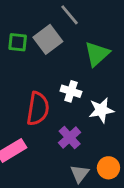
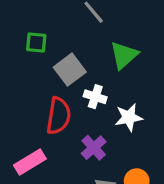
gray square: (48, 39) -> (70, 70), moved

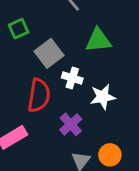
green square: (36, 42) -> (19, 29), turned -30
green triangle: (124, 55) -> (98, 40), turned 36

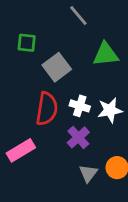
green square: (19, 29) -> (27, 43), turned 30
white cross: (72, 78) -> (80, 106), moved

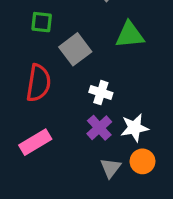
red semicircle: (47, 109) -> (38, 83), moved
white star: (110, 110) -> (135, 128), moved

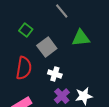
green square: (42, 22) -> (26, 30), turned 32
white cross: (101, 93) -> (55, 74), moved

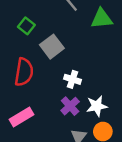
green triangle: (81, 38) -> (102, 19), moved
white cross: (55, 74) -> (73, 79), moved

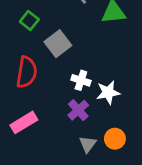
white star: (97, 106) -> (108, 93), moved

